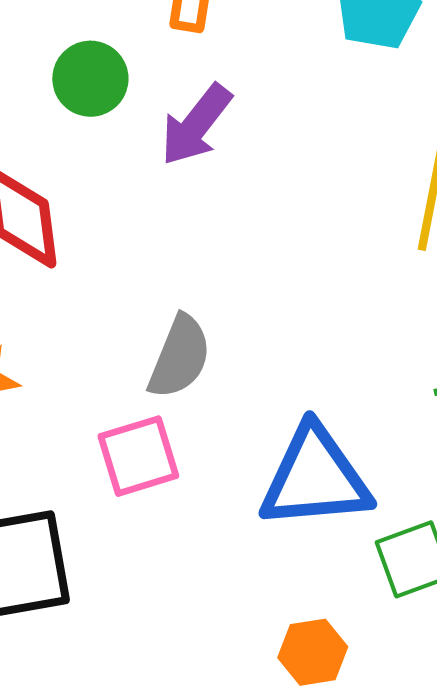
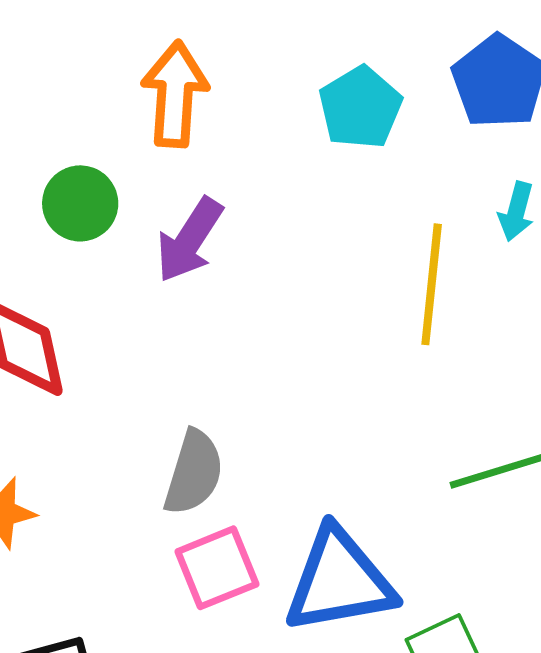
pink square: (138, 456) -> (217, 568), moved

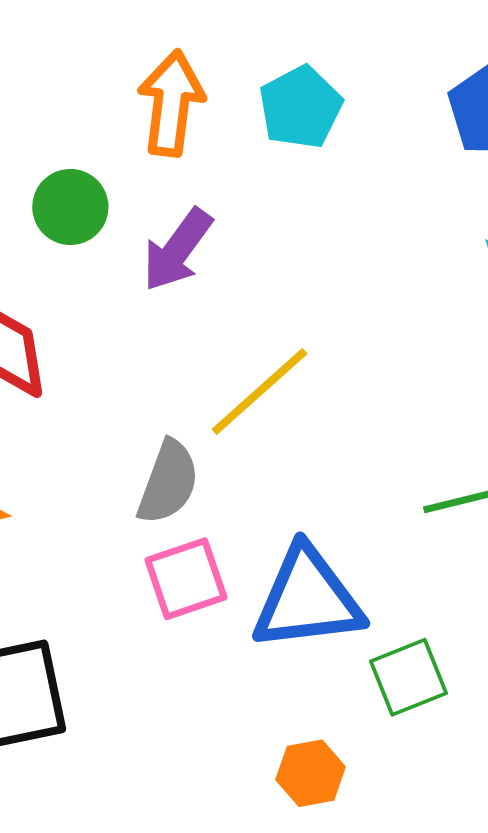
cyan pentagon: (360, 107) -> (300, 107), moved
yellow line: (432, 284) -> (260, 392), moved, turned 39

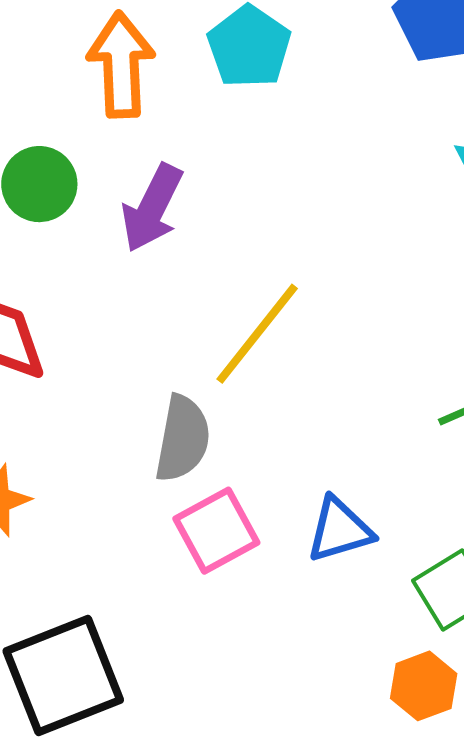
blue triangle: (307, 599) -> (340, 530), size x0.6
orange hexagon: (311, 773) -> (424, 686), moved

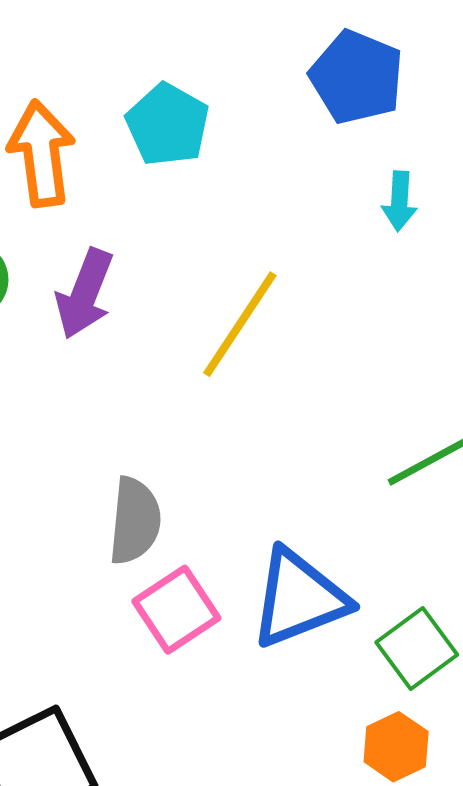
yellow line: (257, 334) -> (240, 324), moved
blue triangle: (340, 530) -> (299, 598), size x1.5

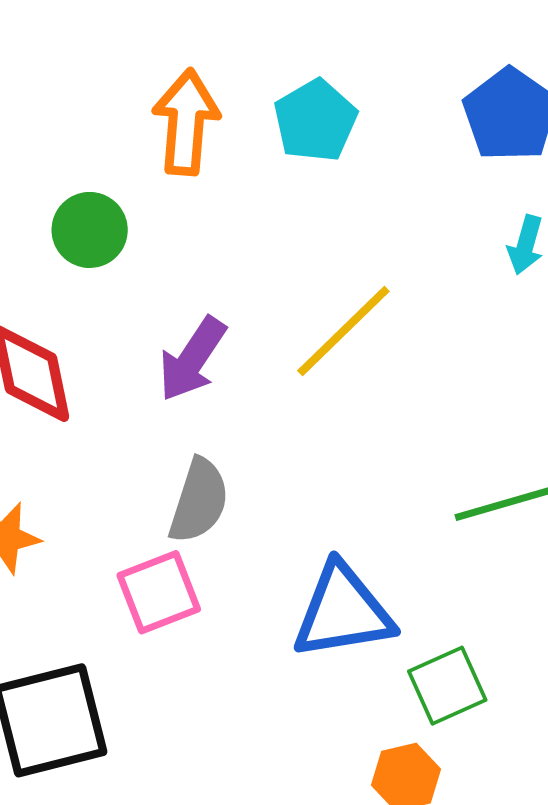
purple arrow: (85, 294) -> (192, 359), moved
pink square: (176, 610) -> (159, 592), moved

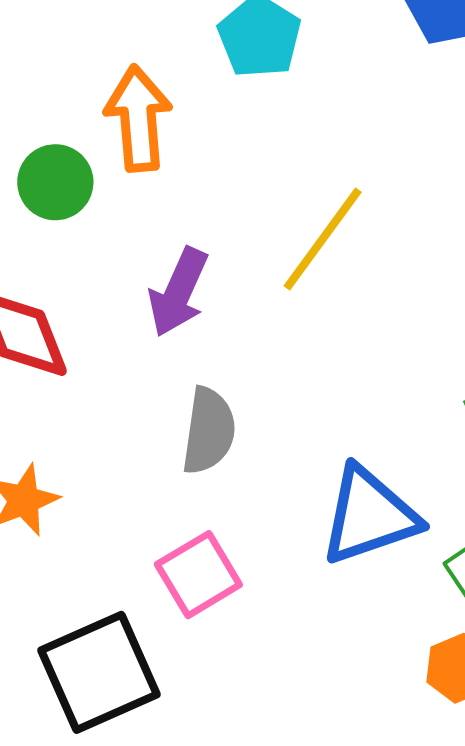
orange arrow: (186, 122) -> (138, 118), moved
pink square: (159, 592) -> (198, 575), moved

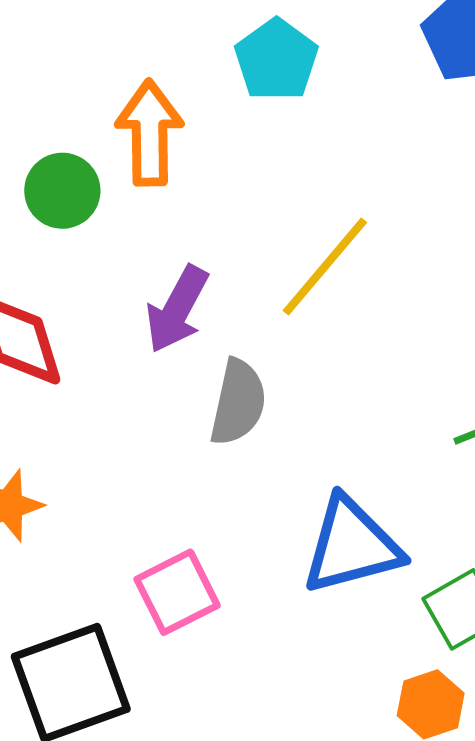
gray semicircle: (209, 431) -> (238, 402), moved

